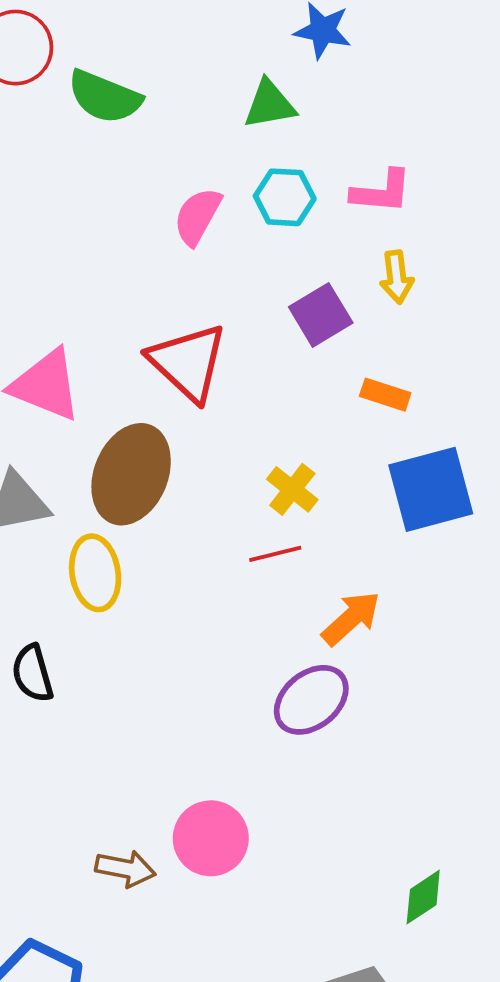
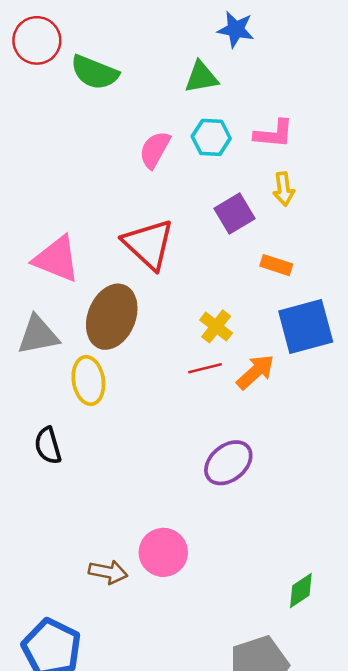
orange arrow: (351, 618) -> (255, 372), moved

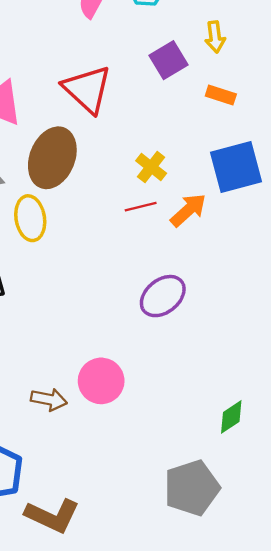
orange rectangle: (276, 265) -> (221, 95), moved

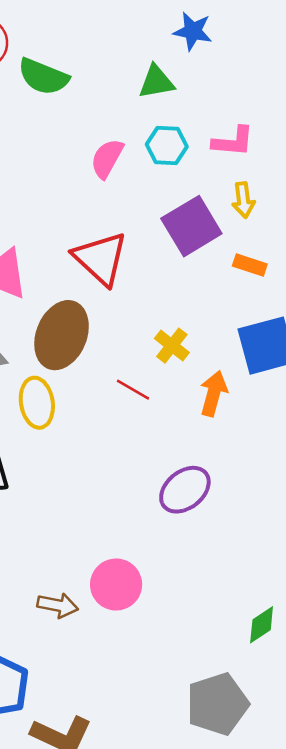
purple square: (169, 60) -> (191, 226), size x1.4
red line: (141, 207) -> (133, 390), moved, turned 44
orange arrow: (188, 210) -> (213, 394), turned -33

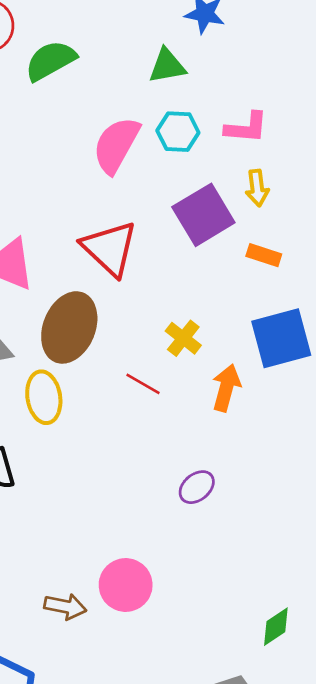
green semicircle: (43, 77) -> (51, 61), turned 129
pink semicircle: (107, 158) -> (116, 145), size x1.4
purple ellipse: (185, 490) -> (197, 487), size x0.7

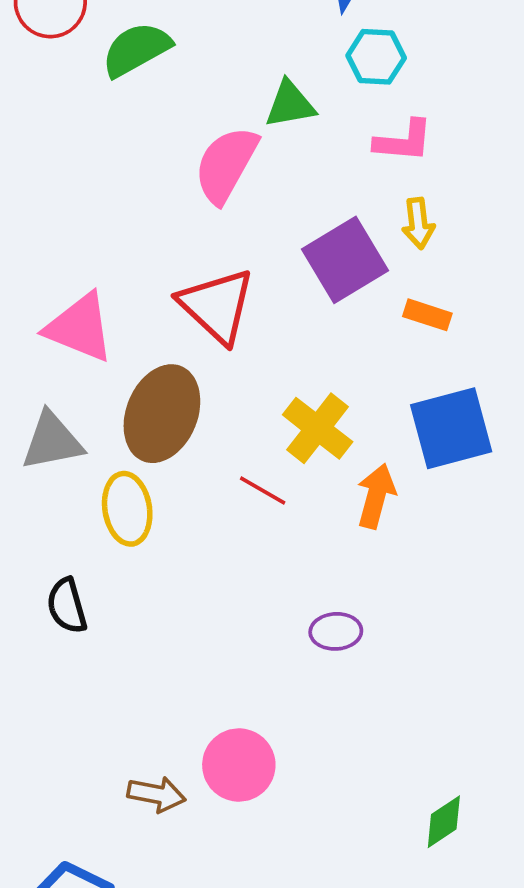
green triangle: (167, 66) -> (290, 104), moved
cyan hexagon: (178, 132) -> (376, 57), moved
yellow cross: (183, 338) -> (318, 428), size x1.4
purple ellipse: (197, 487) -> (336, 631), turned 36

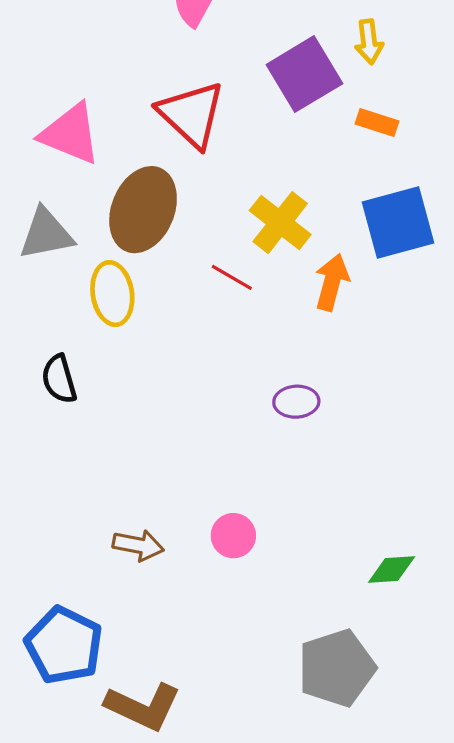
pink circle: (239, 765) -> (233, 536), moved, size x0.7
green diamond: (444, 822) -> (392, 569), turned 30

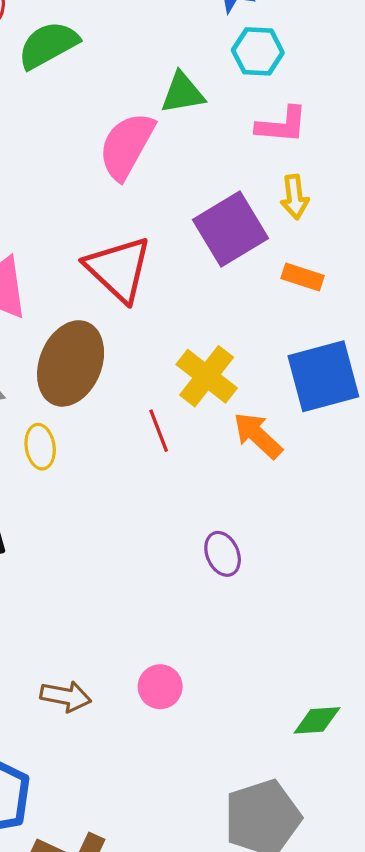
red line: (232, 277) -> (159, 431), turned 39
orange arrow: (332, 282) -> (258, 435), turned -62
yellow ellipse: (112, 294) -> (40, 447), size x0.7
purple ellipse: (296, 402) -> (223, 554), turned 69

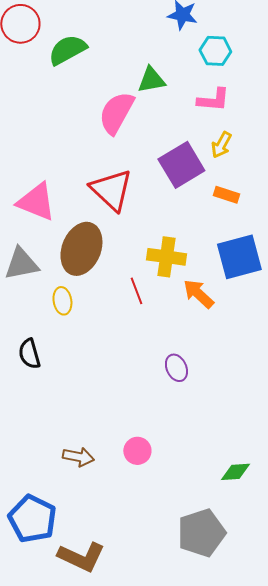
cyan hexagon: (258, 51) -> (215, 51), moved
yellow arrow: (295, 197) -> (221, 145), turned 36
yellow cross: (207, 376) -> (166, 257), turned -30

